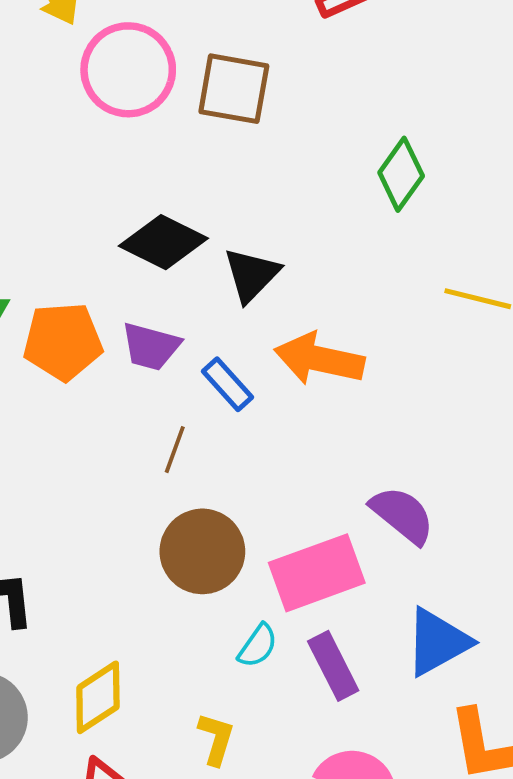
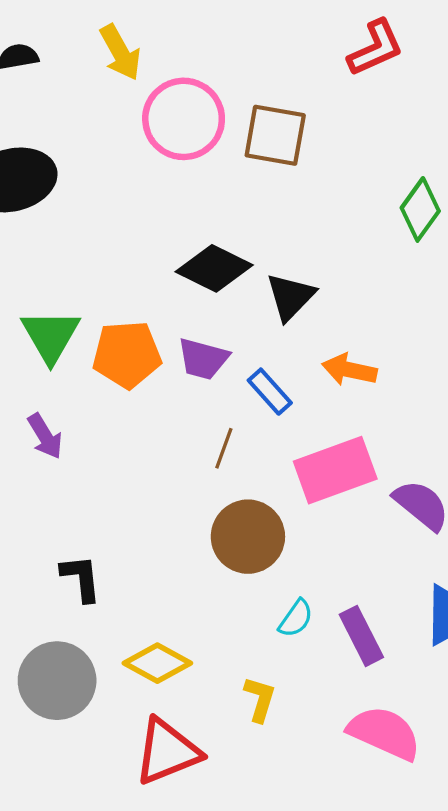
orange arrow: (319, 359) -> (349, 370), size x0.7
pink rectangle: (317, 573) -> (335, 470), moved
yellow diamond: (98, 697) -> (157, 663), turned 62

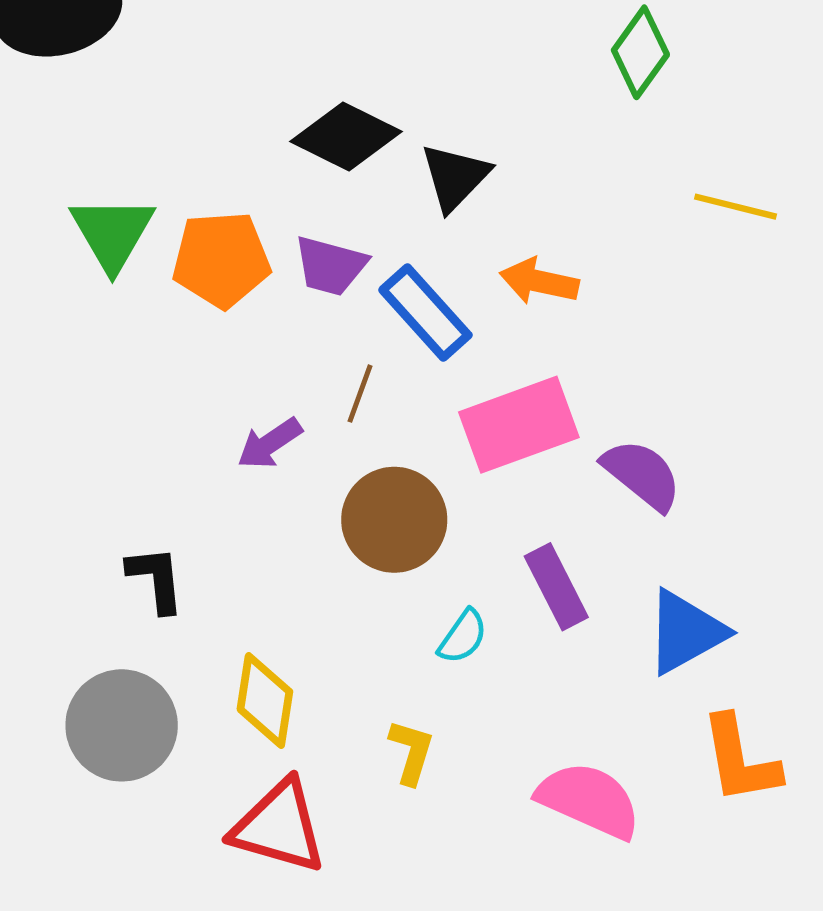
blue rectangle: (270, 392) -> (425, 313), size x1.4
purple arrow: (45, 436) -> (270, 443), moved, turned 87
purple rectangle: (361, 636) -> (556, 587), moved
yellow diamond: (157, 663) -> (265, 700), turned 70
red triangle: (167, 751) -> (279, 827), turned 38

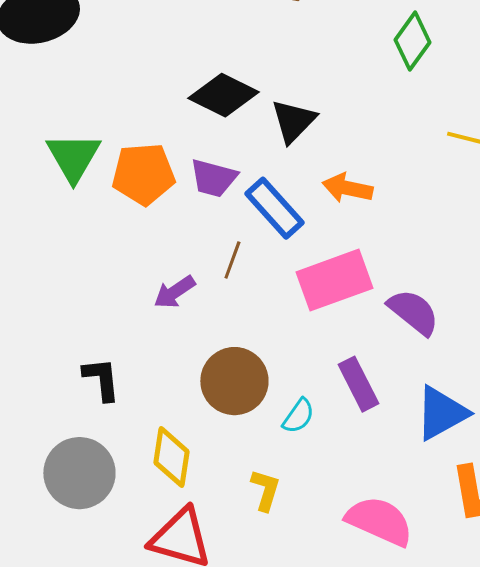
brown circle: (394, 520) -> (234, 381), moved

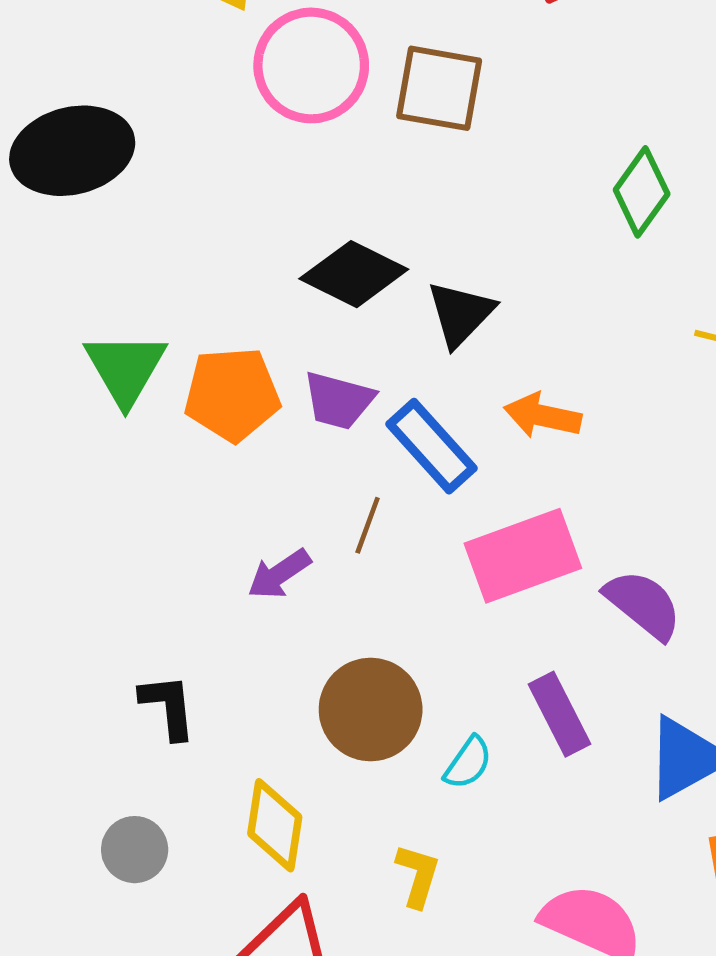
gray circle: (79, 473) -> (135, 850), size x0.6

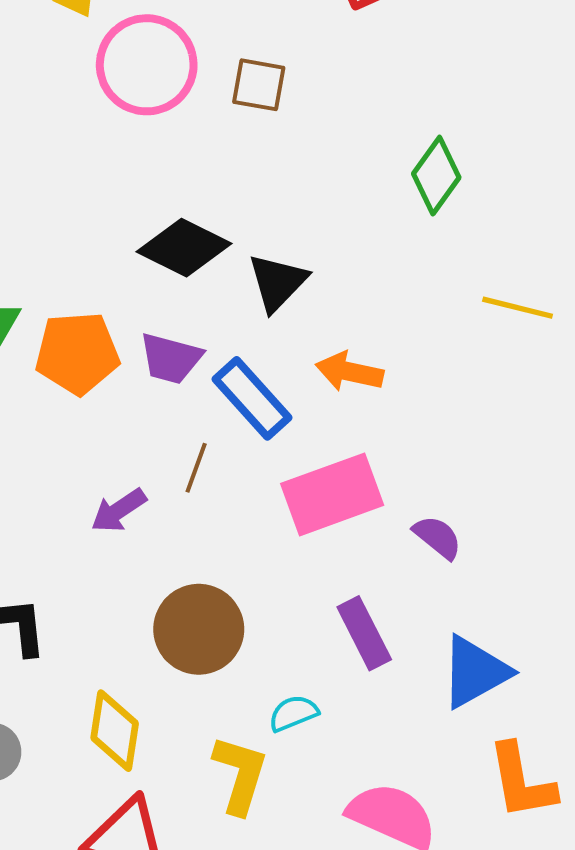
brown square: (439, 88) -> (259, 85), size x0.7
purple semicircle: (643, 604) -> (438, 537), size x0.7
cyan semicircle: (468, 763) -> (293, 713), moved, turned -147
yellow L-shape: (418, 875) -> (240, 775), size x1.4

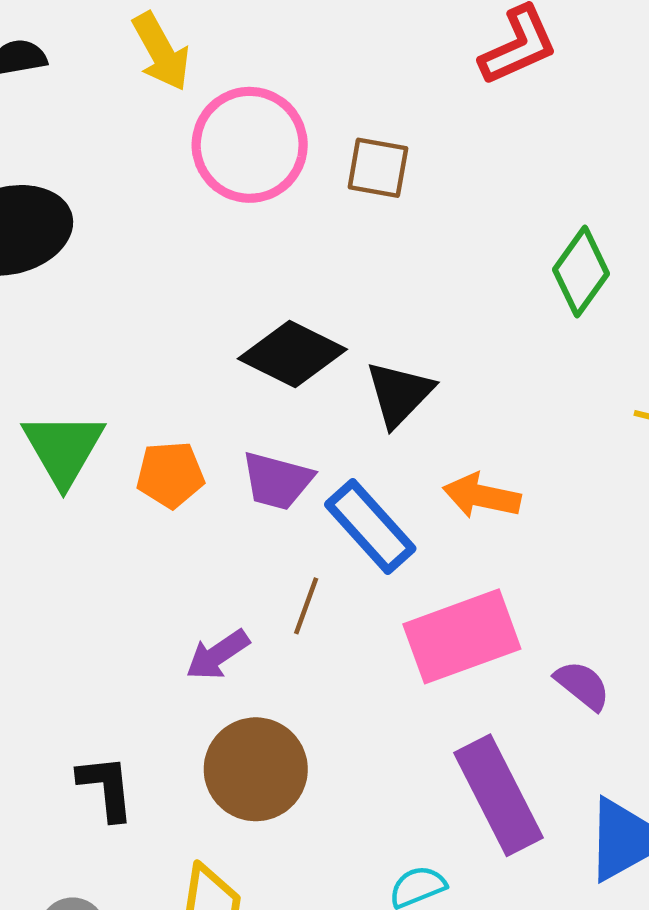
orange pentagon: (77, 353) -> (170, 475), size x0.7
brown circle: (199, 629) -> (256, 769), moved
purple rectangle: (364, 633) -> (499, 795), size x1.4

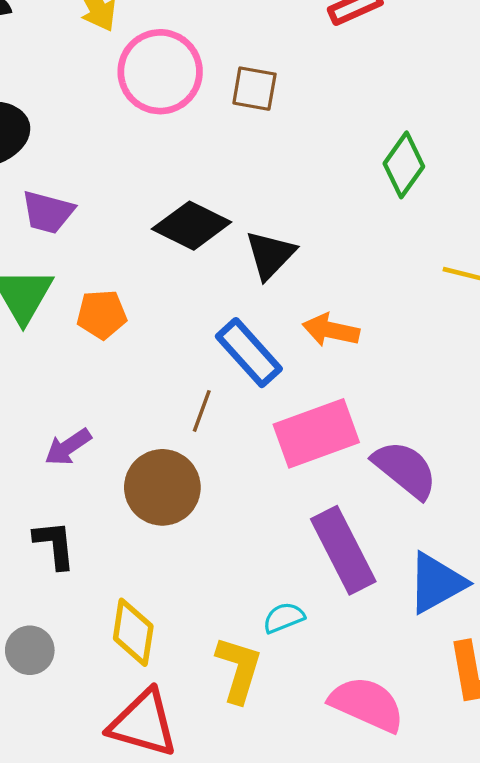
purple trapezoid: (277, 481) -> (48, 212), moved
purple arrow: (218, 655) -> (68, 447), moved
purple semicircle: (582, 685) -> (405, 469), size x1.6
brown circle: (256, 769) -> (162, 487), moved

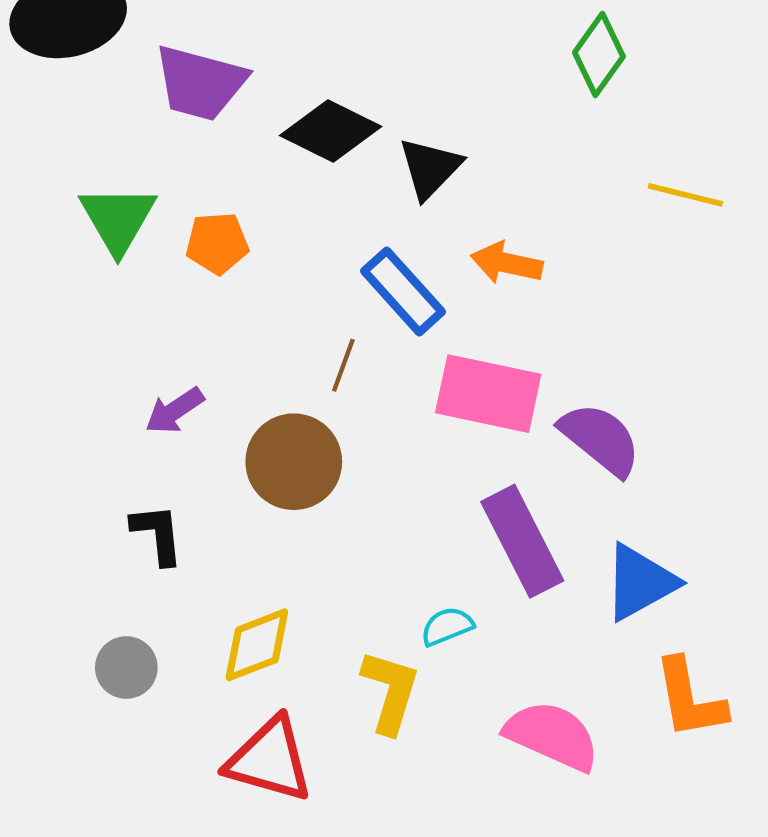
purple trapezoid: (48, 212) -> (200, 83), moved, size x1.4
pink rectangle: (316, 433) -> (488, 394), turned 32
yellow diamond: (133, 632) -> (257, 645), turned 60

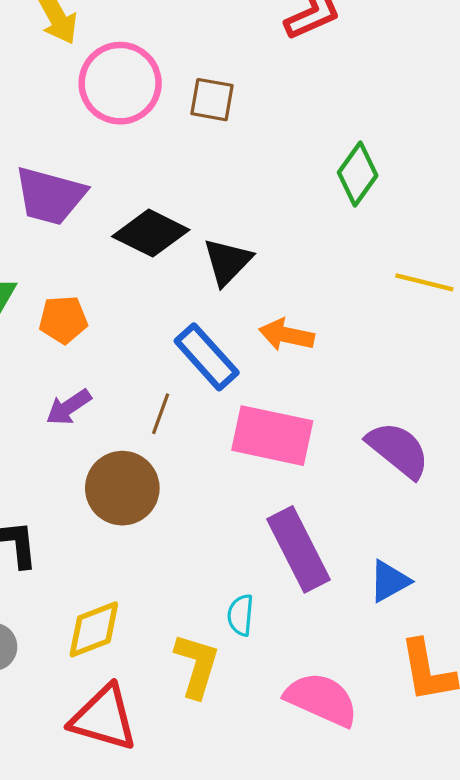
purple arrow: (175, 411) -> (69, 407), moved
purple semicircle: (600, 439) -> (398, 450), moved
blue triangle: (640, 582) -> (389, 581), size x0.7
cyan semicircle: (447, 626) -> (240, 615), turned -63

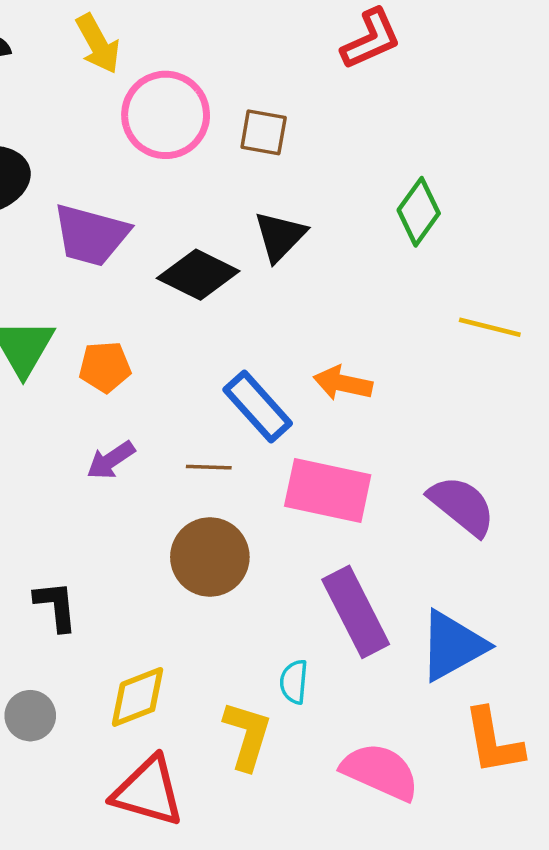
black triangle: (227, 262) -> (280, 236), moved
brown line: (161, 414) -> (209, 467), turned 72
brown circle: (122, 488) -> (210, 557), moved
blue triangle: (389, 581) -> (453, 646), size x1.6

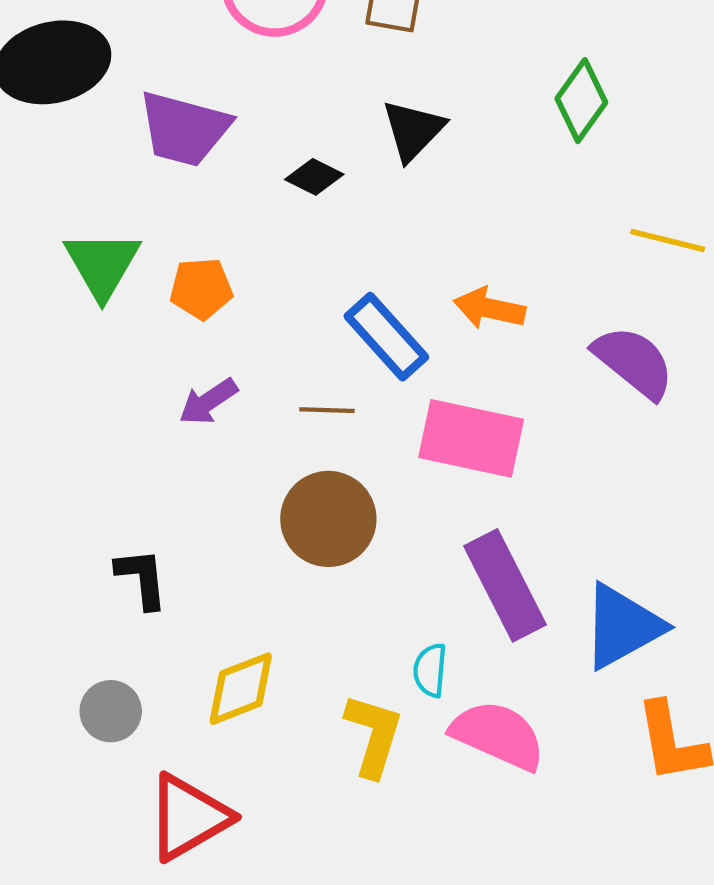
black diamond: (198, 275) -> (314, 177), size x0.6
purple semicircle: (462, 506) -> (634, 362), moved
pink semicircle: (380, 772) -> (498, 735), moved
red triangle: (148, 791) -> (188, 817), moved, turned -46

